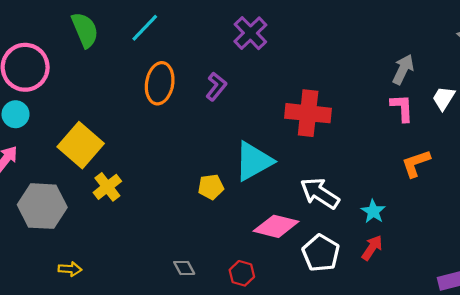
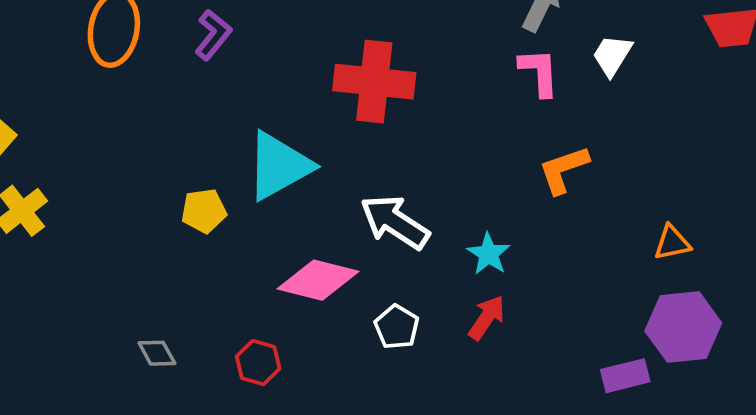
white pentagon: (321, 253) -> (397, 327), size x0.7

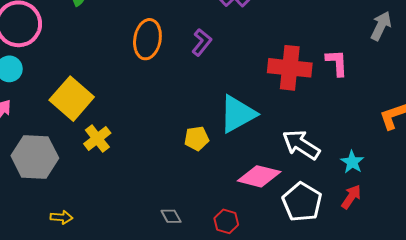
pink L-shape: (539, 72) -> (337, 63), moved
white pentagon: (397, 327) -> (302, 202), size x1.6

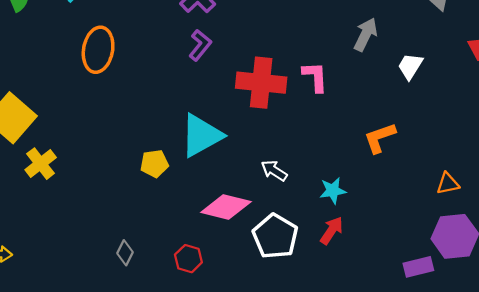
purple L-shape: (202, 42) -> (200, 45), moved
white arrow: (301, 145) -> (274, 171), size x0.6
cyan star: (352, 162) -> (333, 191), turned 30
gray diamond: (171, 216) -> (125, 253), turned 55

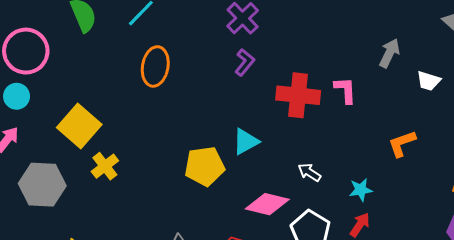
white trapezoid: (410, 66) -> (429, 81), turned -105
cyan triangle: (201, 135) -> (246, 141), size x0.7
yellow pentagon: (154, 164) -> (205, 166), size x1.6

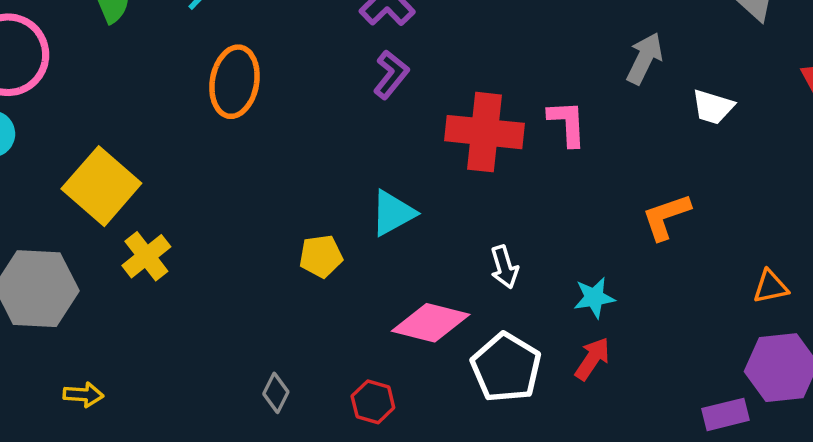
yellow pentagon: (205, 166) -> (321, 256), size x0.6
white arrow: (309, 172) -> (504, 267), turned -140

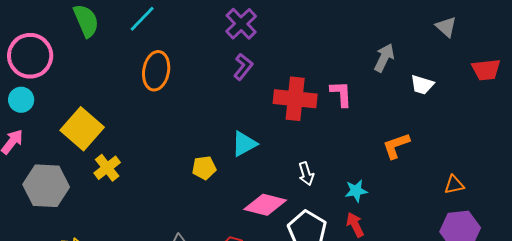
red arrow: (592, 359) -> (355, 225), turned -60

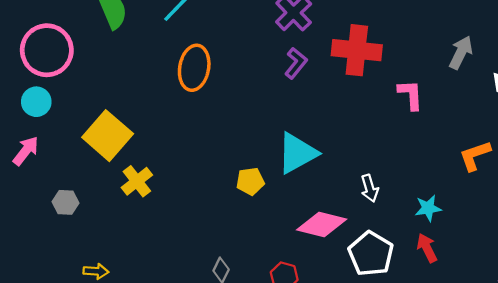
red cross: (295, 99) -> (357, 50), moved
cyan triangle: (244, 144) -> (297, 153), size x1.4
gray hexagon: (46, 186) -> (65, 202), size x0.5

